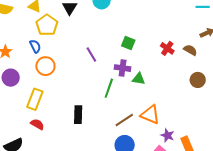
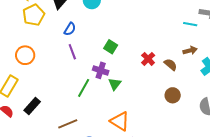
blue semicircle: (35, 46) -> (70, 29), moved, turned 48
green triangle: (139, 79) -> (115, 84), turned 48
black rectangle: (78, 115) -> (32, 106), moved, turned 30
brown line: (124, 120) -> (68, 124), moved

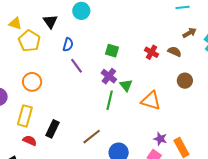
purple cross: (101, 70) -> (109, 76), turned 35
green line: (84, 88) -> (110, 100), moved
orange triangle: (120, 121) -> (151, 101), moved

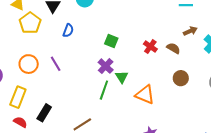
purple line: (77, 66) -> (56, 64), moved

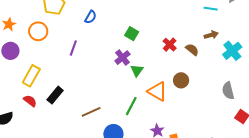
orange circle: (29, 64) -> (38, 31), moved
purple line: (56, 64) -> (73, 48), turned 42
brown circle: (181, 78) -> (181, 80), moved
green line: (104, 90) -> (131, 106), moved

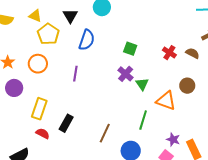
blue semicircle: (91, 17) -> (87, 40), size x1.5
brown line: (91, 112) -> (105, 133), turned -30

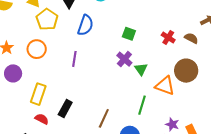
brown circle: (187, 86) -> (186, 71), size x1.5

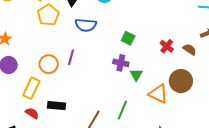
blue semicircle: (85, 25) -> (86, 25), turned 70
orange circle: (37, 49) -> (49, 64), moved
purple cross: (124, 59) -> (121, 63), turned -35
green line: (142, 105) -> (122, 110), moved
black rectangle: (65, 109) -> (56, 106), turned 60

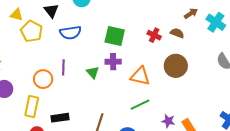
green square: (128, 38) -> (115, 36), size x1.5
green triangle: (136, 75) -> (93, 72), moved
orange triangle: (158, 94) -> (140, 76), moved
green line: (122, 110) -> (140, 105), moved, turned 54

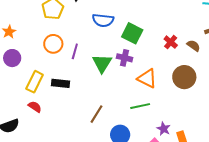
blue semicircle: (70, 33) -> (103, 20), moved
green triangle: (93, 72) -> (102, 63), size x1.5
orange circle: (43, 79) -> (53, 44), moved
black rectangle: (60, 118) -> (61, 83), moved

